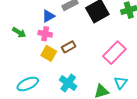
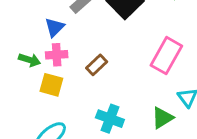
green arrow: (19, 32) -> (30, 60), moved
yellow square: (49, 53) -> (51, 85), moved

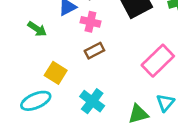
pink cross: (57, 55) -> (90, 22), moved
yellow square: (51, 85) -> (56, 73), moved

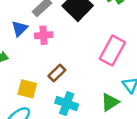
brown rectangle: (94, 51) -> (57, 73), moved

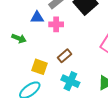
blue triangle: (20, 29) -> (37, 18), turned 40

